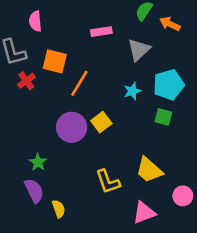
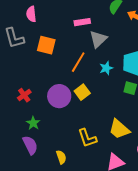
gray triangle: (139, 50) -> (98, 39), moved
red cross: (26, 81) -> (24, 95), moved
orange line: (79, 83) -> (78, 62), moved
yellow semicircle: (59, 209) -> (61, 157), moved

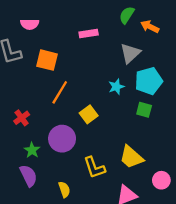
pink semicircle: (31, 14) -> (30, 24), turned -84
gray triangle: (98, 39) -> (130, 53), moved
orange line: (78, 62) -> (60, 92), moved
purple circle: (59, 96) -> (62, 139), moved

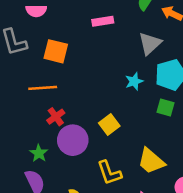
orange line: (60, 92) -> (43, 88), moved, turned 55
yellow square: (89, 114) -> (109, 124), moved
red cross: (22, 118) -> (56, 117), moved

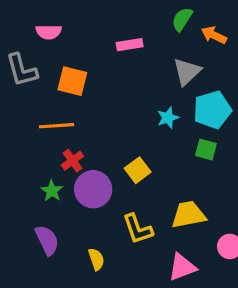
green star: (39, 153) -> (52, 191), moved
yellow trapezoid: (151, 161) -> (188, 215), turned 128

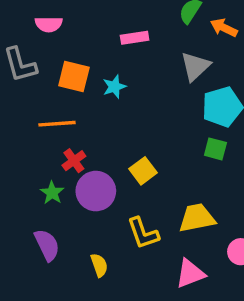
cyan star: (168, 118) -> (114, 87), moved

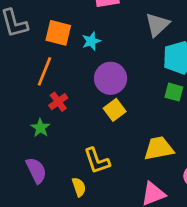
orange line: (57, 124) -> (44, 71), turned -64
purple circle: (96, 191) -> (111, 78), moved
yellow L-shape: (143, 233) -> (97, 161), moved

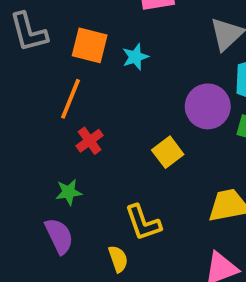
purple circle: (111, 78) -> (208, 106), moved
green star: (40, 128) -> (69, 192), moved, turned 30

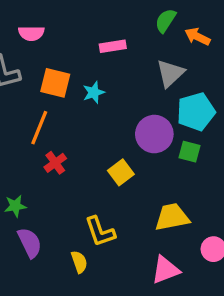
green star: (69, 192) -> (15, 206), moved

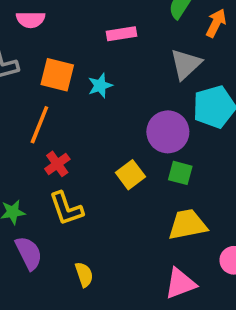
orange arrow: (197, 37) -> (216, 23), turned 90
green square: (190, 152) -> (180, 173), moved
yellow L-shape: (100, 232) -> (66, 209), moved

